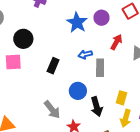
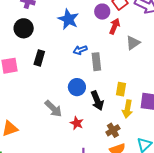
purple circle: (101, 18) -> (102, 12), moved
black circle: (23, 39) -> (24, 28), moved
red arrow: (116, 42) -> (115, 26), moved
black rectangle: (53, 66) -> (39, 58), moved

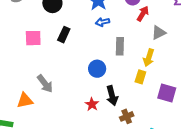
blue arrow: (80, 50) -> (103, 22), moved
black arrow: (97, 101) -> (112, 96), moved
gray arrow: (53, 109) -> (45, 84), moved
yellow arrow: (127, 109) -> (149, 58), moved

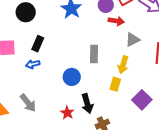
red arrow: (143, 14) -> (116, 21), turned 70
blue arrow: (103, 22) -> (33, 64), moved
gray arrow: (45, 84) -> (28, 103), moved
purple square: (167, 93) -> (142, 100), turned 30

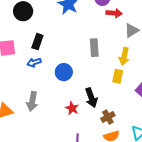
blue circle: (72, 77) -> (64, 72), moved
gray arrow: (28, 103) -> (32, 101), turned 54

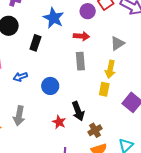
red arrow: (114, 13) -> (81, 36), moved
black rectangle: (37, 42) -> (35, 43), moved

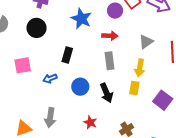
black rectangle: (35, 43) -> (67, 55), moved
black arrow: (78, 111) -> (106, 93), moved

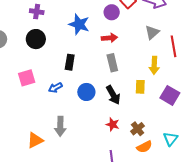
gray triangle: (146, 42) -> (152, 32), moved
yellow arrow: (140, 68) -> (154, 65), moved
red star: (90, 122) -> (113, 124), moved

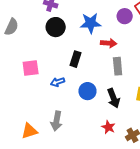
blue star: (79, 24) -> (91, 23), turned -30
red arrow: (109, 38) -> (109, 43), moved
black circle: (36, 39) -> (56, 27), moved

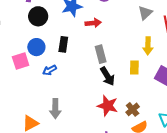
gray rectangle: (118, 66) -> (101, 54), moved
blue circle: (87, 91) -> (36, 47), moved
red star: (108, 127) -> (108, 106), size x1.5

